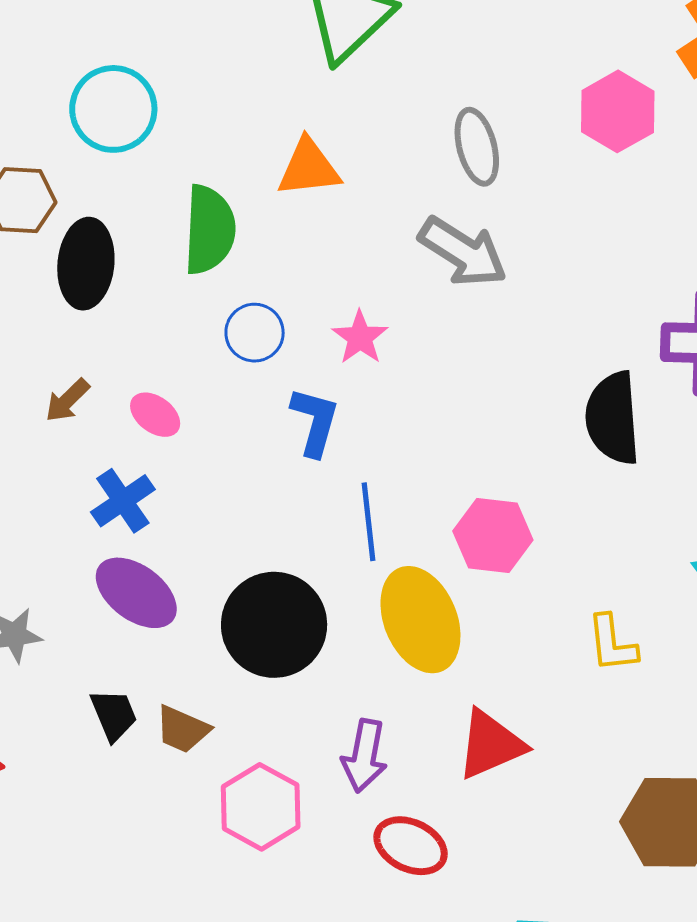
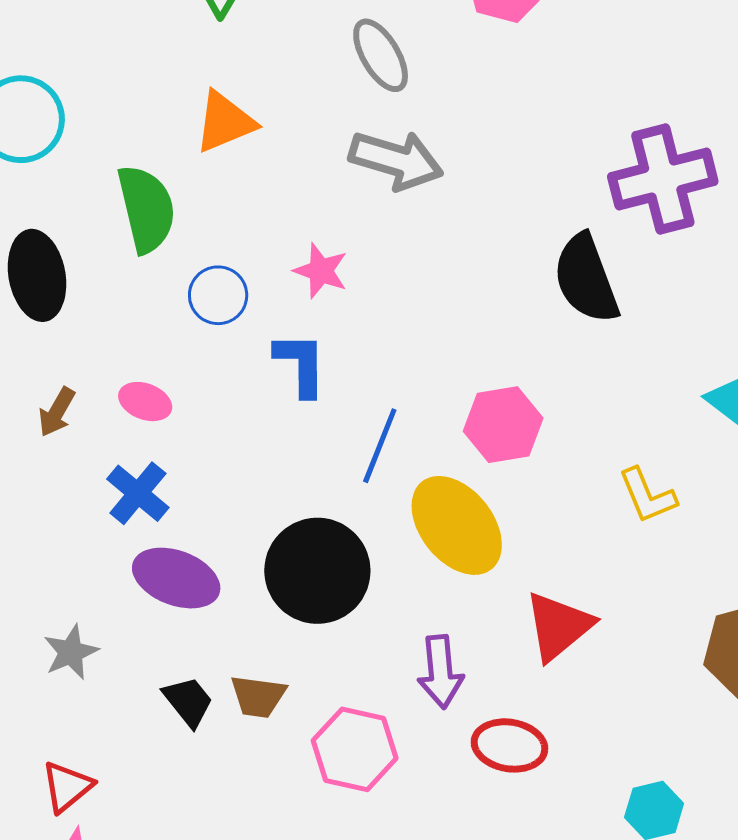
blue line: (368, 522) -> (380, 446), turned 44

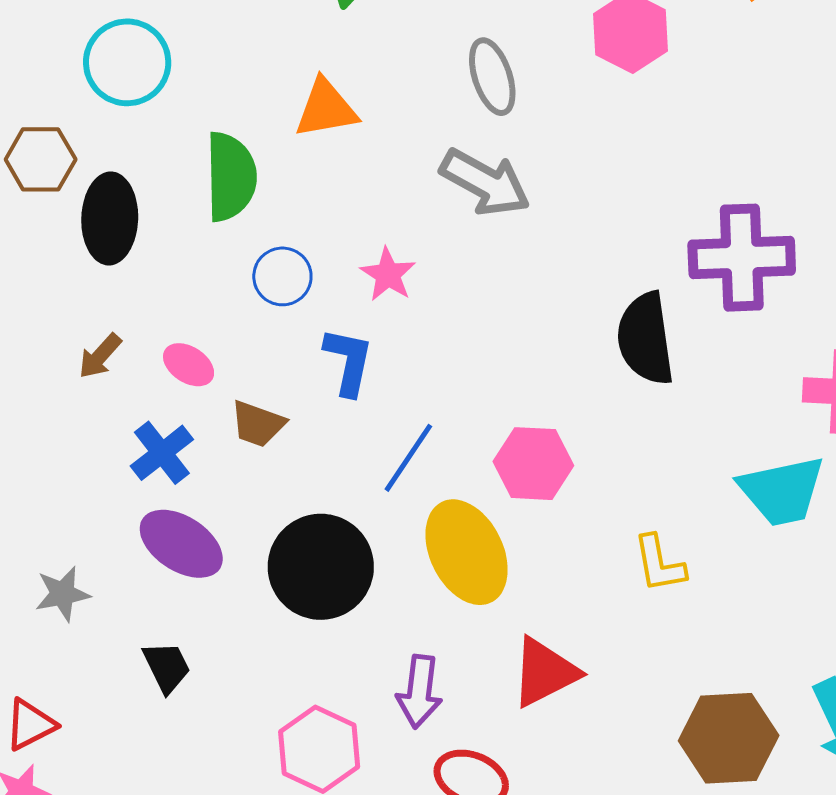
brown trapezoid: (258, 696) -> (258, 424), moved

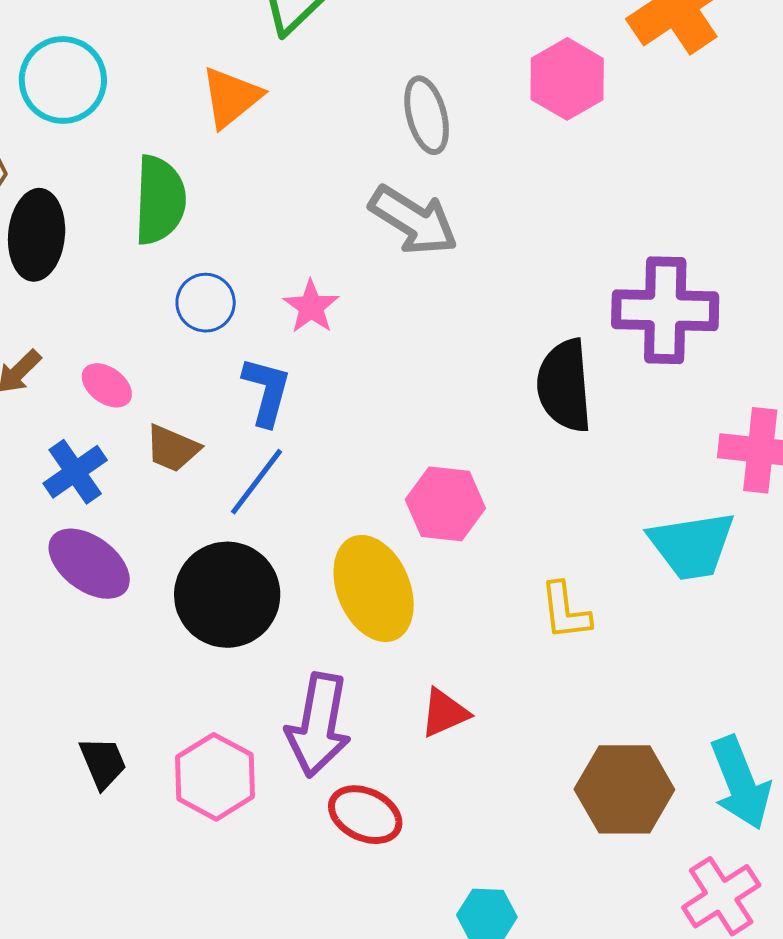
orange triangle: (326, 109) -> (231, 97), moved, turned -32
blue line: (408, 458) -> (257, 482), moved
black trapezoid: (167, 667) -> (103, 763), moved
red triangle: (545, 672) -> (445, 713), size x0.7
purple arrow: (419, 692) -> (318, 725), size x1.4

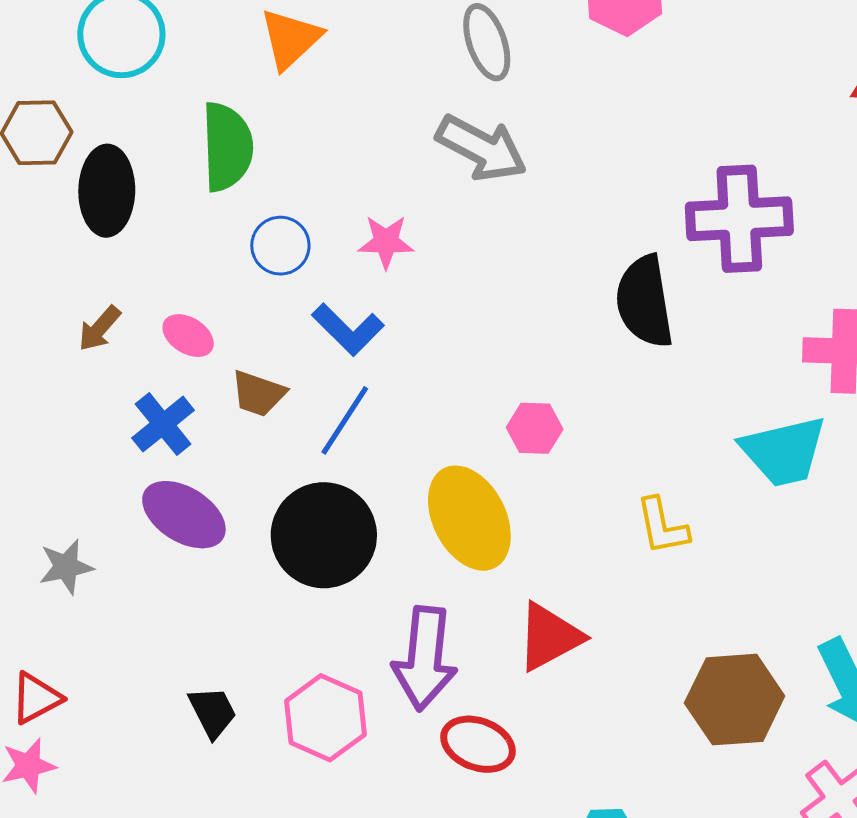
pink star: (311, 307) -> (386, 242), turned -30
blue L-shape: (267, 391) -> (348, 329), turned 124
pink hexagon: (445, 504) -> (535, 428), size x0.7
red triangle: (445, 713) -> (549, 637), size x1.4

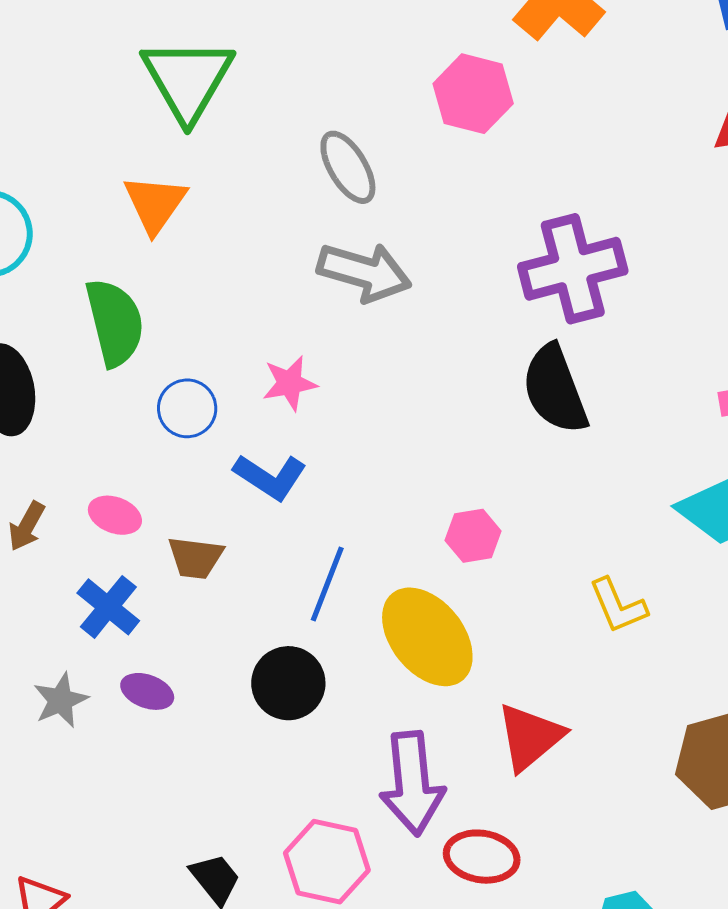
purple cross: (739, 219) -> (573, 269), moved
blue line: (345, 420) -> (327, 584), moved
purple ellipse: (184, 515) -> (147, 691), size x0.6
black circle: (324, 535) -> (288, 683), size x0.7
gray star: (66, 567) -> (61, 700), moved

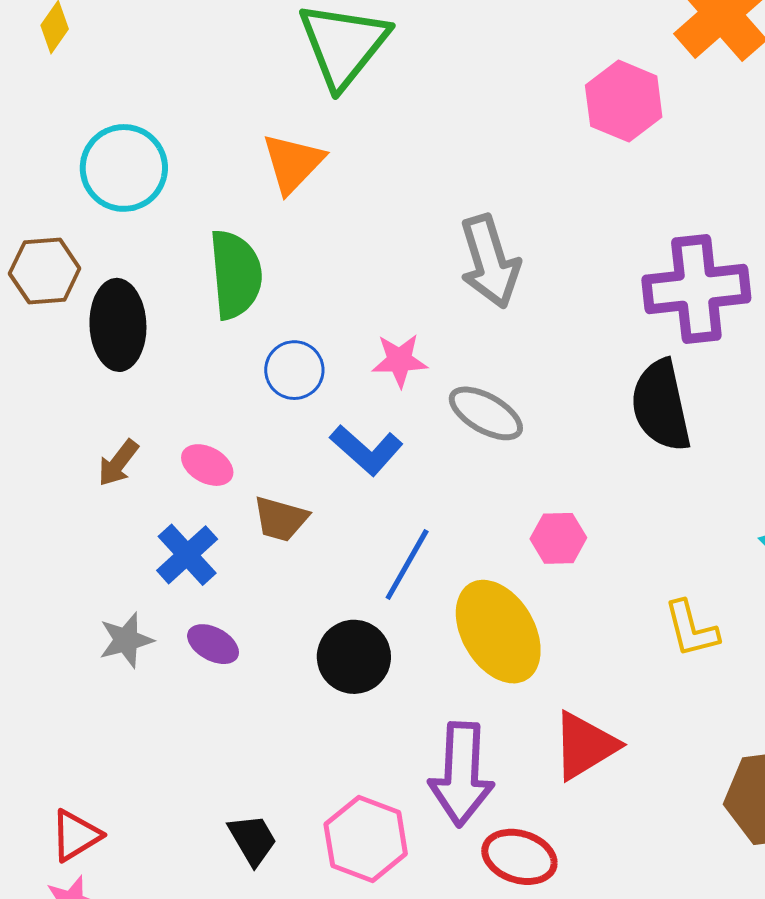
gray ellipse: (348, 167) -> (486, 413), moved, turned -38
gray arrow: (364, 272) -> (490, 261), turned 48

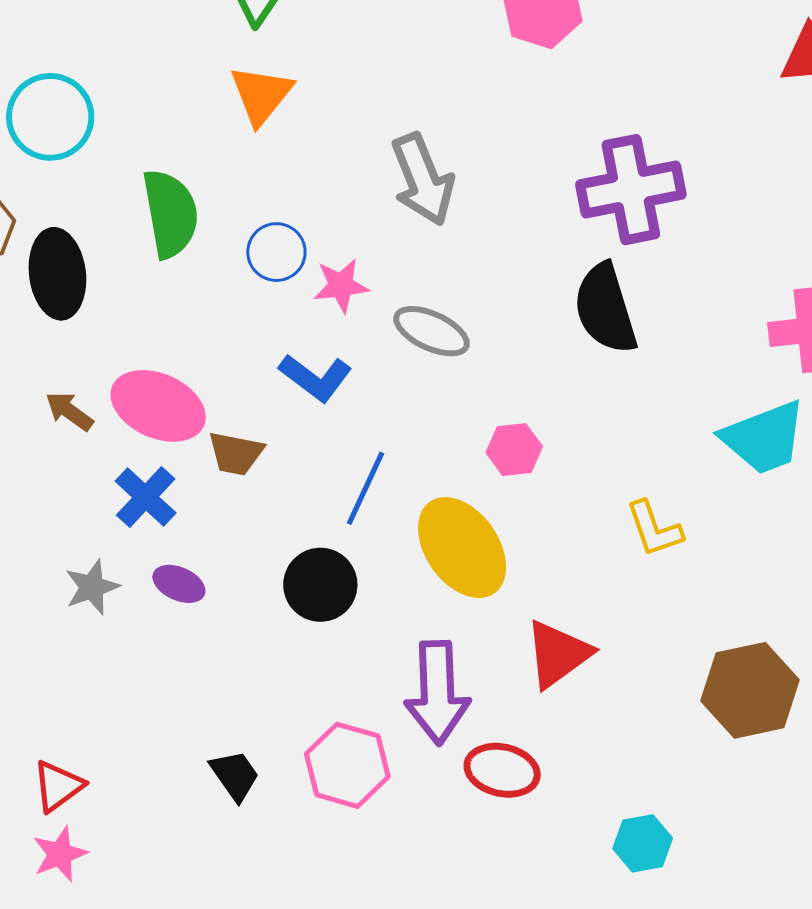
orange triangle: (293, 163) -> (261, 95), moved
blue circle: (294, 370) -> (276, 252), moved
brown arrow: (118, 463) -> (69, 411), turned 93
pink ellipse: (207, 465) -> (158, 406), size x1.8

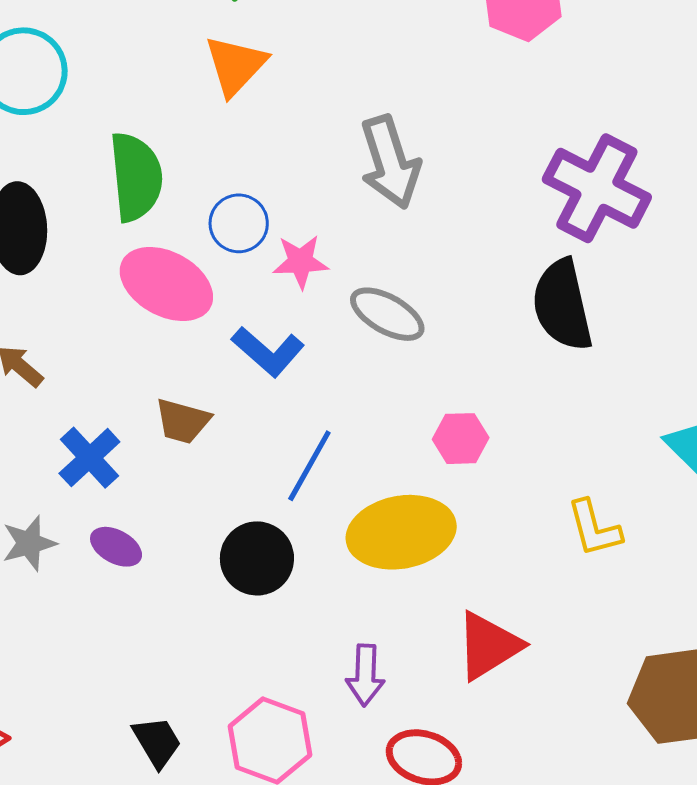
purple cross: (631, 190) -> (597, 188), turned 34
pink ellipse: (158, 406) -> (166, 284), moved
yellow ellipse: (462, 548) -> (401, 532), turned -70
purple arrow: (437, 693) -> (365, 675), size x0.6

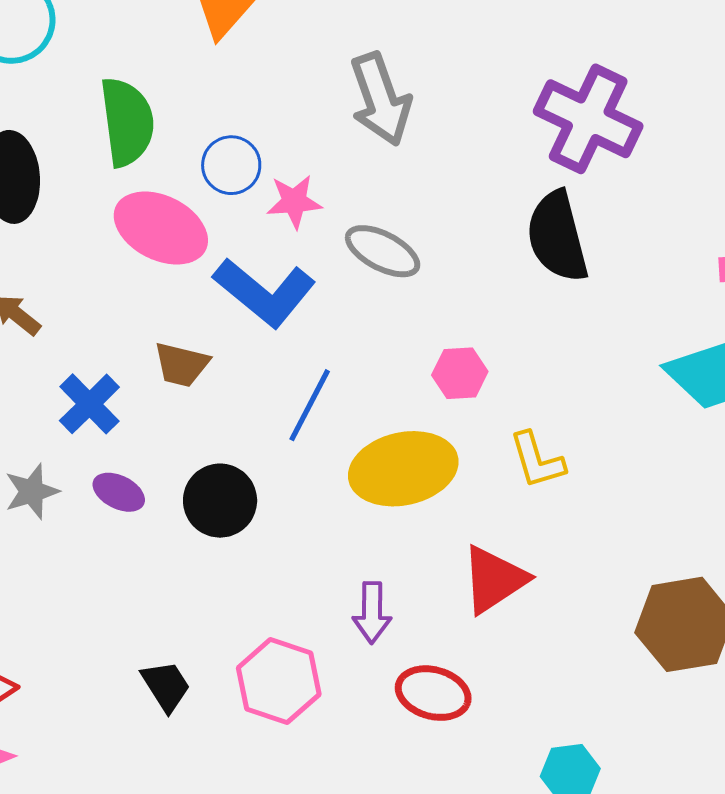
blue L-shape: (268, 352) -> (265, 292), size x1.4
yellow L-shape: (594, 528) -> (537, 460), moved
black circle: (257, 558) -> (220, 501), moved

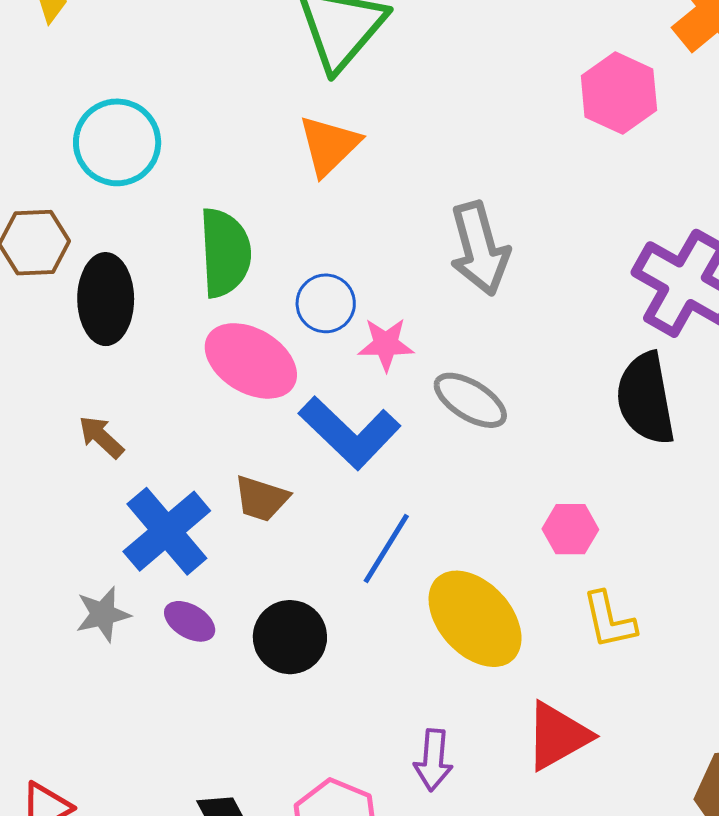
pink hexagon: (460, 373) -> (570, 529), moved
blue cross: (89, 404) -> (167, 531), size x1.4
yellow ellipse: (403, 469) -> (475, 619), turned 56

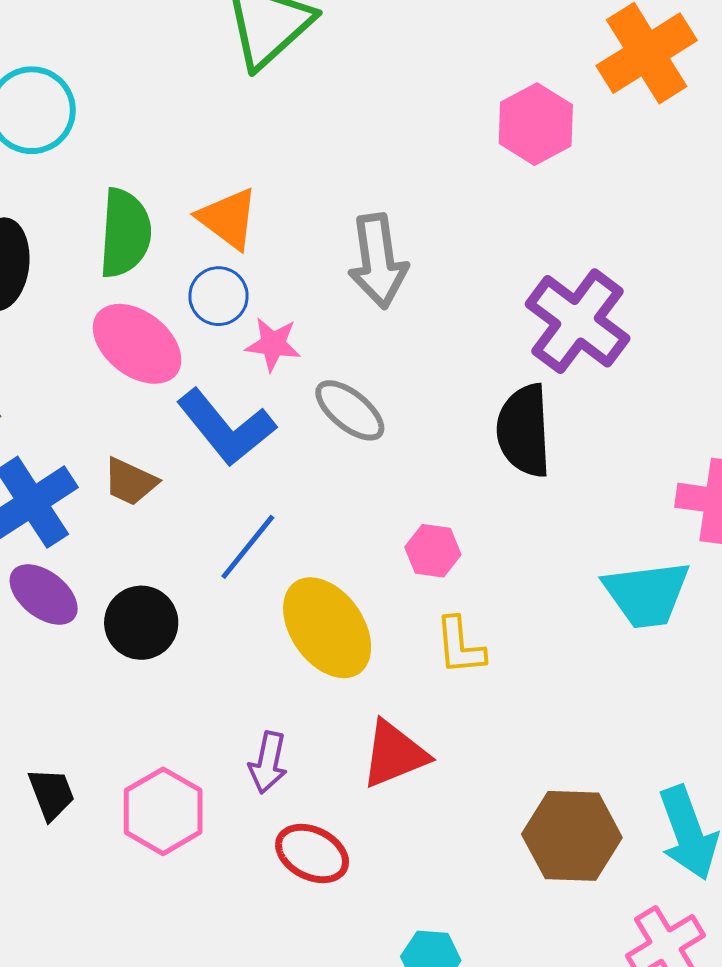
orange triangle: (329, 145) -> (228, 219), moved, turned -46
purple ellipse: (190, 621) -> (44, 594), size x1.4

